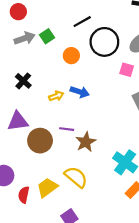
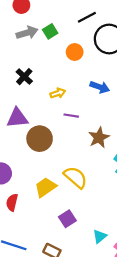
blue arrow: (80, 92) -> (100, 87), moved
purple line: (67, 129) -> (71, 116), moved
brown star: (86, 142) -> (99, 137), moved
red semicircle: (24, 195) -> (12, 202), moved

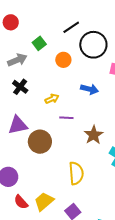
gray arrow: (27, 33) -> (17, 60), moved
yellow semicircle: (76, 177) -> (76, 173), turned 50
yellow trapezoid: (45, 187) -> (44, 201), moved
red semicircle: (12, 202) -> (21, 202), turned -49

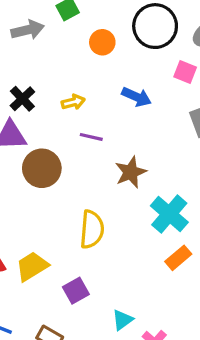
black cross: (20, 87) -> (22, 99), moved

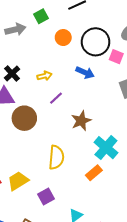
black circle: (155, 26) -> (96, 42), moved
purple line: (91, 137) -> (56, 98), turned -56
orange rectangle: (178, 258) -> (94, 173), moved

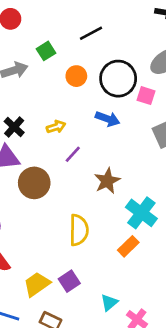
yellow trapezoid: (18, 181) -> (37, 284), moved

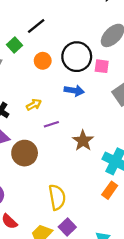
black line: (91, 33) -> (36, 26), moved
purple line: (73, 154) -> (51, 124), turned 40
yellow semicircle: (79, 230) -> (57, 197), moved

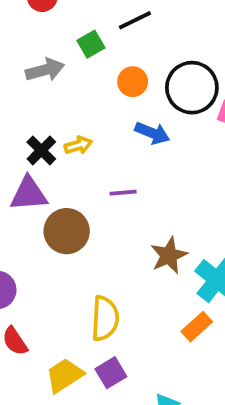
blue arrow: (74, 91) -> (152, 133), moved
yellow arrow: (34, 105) -> (78, 145), moved
brown star: (83, 141) -> (169, 255), moved

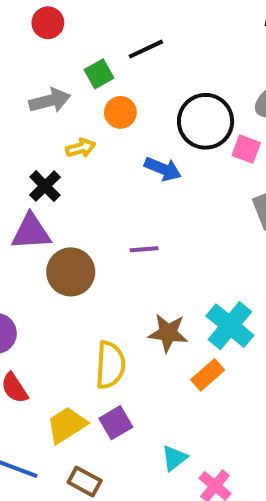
orange circle: (133, 82) -> (120, 112), moved
yellow arrow: (78, 145) -> (81, 148), moved
purple line: (123, 193) -> (144, 249), moved
brown star: (169, 255) -> (168, 333), moved, turned 30

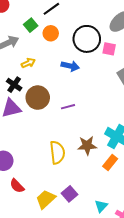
orange circle: (120, 112) -> (51, 33), moved
brown circle: (71, 272) -> (38, 98), moved
yellow semicircle: (110, 365) -> (57, 152), moved

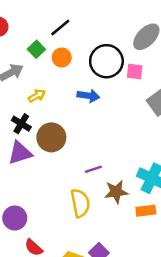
purple line: (68, 107) -> (93, 169), moved
orange rectangle: (110, 163) -> (146, 211), turned 49

